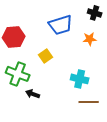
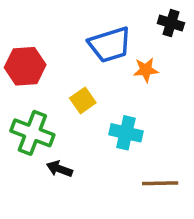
orange star: (90, 39) -> (146, 70), moved
cyan cross: (80, 79) -> (126, 133), moved

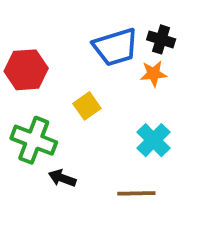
black cross: (171, 23) -> (161, 39), moved
cyan cross: (126, 133) -> (153, 140), moved, turned 32
brown line: (160, 183) -> (136, 193), moved

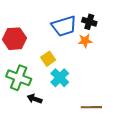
cyan cross: (153, 140) -> (60, 78), moved
brown line: (136, 193) -> (91, 107), moved

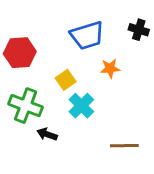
black cross: (89, 22) -> (139, 30), moved
orange star: (85, 41) -> (110, 68), moved

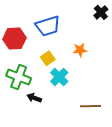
black cross: (139, 30) -> (101, 12), moved, turned 32
blue trapezoid: (87, 35) -> (48, 26), moved

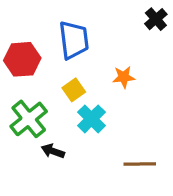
blue trapezoid: (48, 26) -> (74, 40), turned -80
green cross: (19, 77) -> (29, 119), turned 30

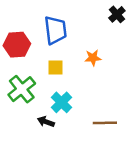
yellow square: (74, 90) -> (55, 67), turned 35
cyan cross: (91, 119) -> (61, 102), moved
black arrow: (53, 151) -> (46, 122), moved

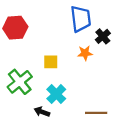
black cross: (117, 14) -> (103, 36), moved
blue trapezoid: (55, 30) -> (81, 19), moved
red hexagon: (17, 45) -> (15, 28), moved

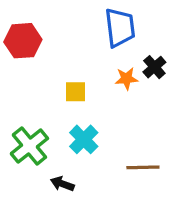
black cross: (103, 36) -> (154, 67), moved
green cross: (20, 82) -> (29, 146), moved
black arrow: (42, 112) -> (62, 184), moved

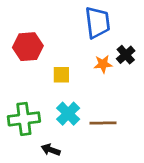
red hexagon: (23, 41) -> (28, 47), moved
green cross: (29, 146) -> (24, 119), turned 32
brown line: (143, 167) -> (103, 123), moved

